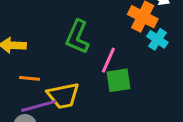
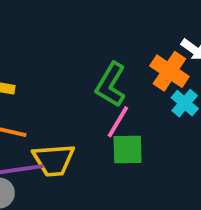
green L-shape: (77, 37) -> (111, 85), moved

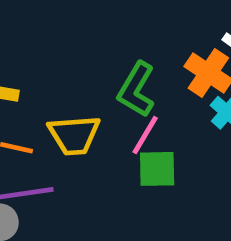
yellow trapezoid: (54, 160) -> (74, 135), moved

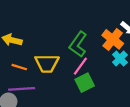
green square: (157, 169) -> (85, 83), turned -30

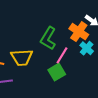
pink line: (80, 66) -> (62, 55), moved

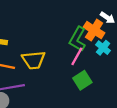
green L-shape: (48, 38) -> (78, 39), moved
green square: (57, 72) -> (82, 80), moved

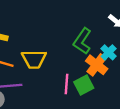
orange cross: (94, 30) -> (97, 65), moved
pink line: (77, 56) -> (67, 84), moved, turned -30

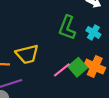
orange cross: (97, 65) -> (95, 67), moved
pink line: (67, 84) -> (62, 70), turned 60

